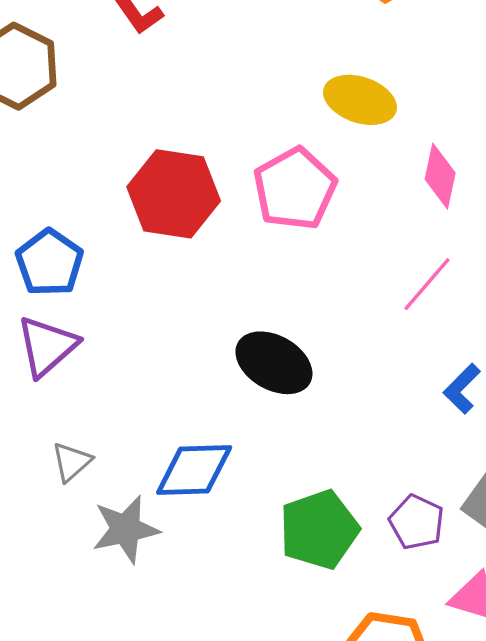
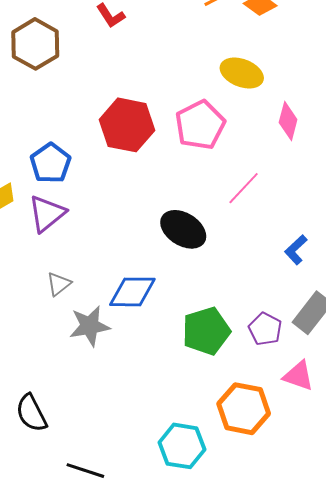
pink line: (427, 284) -> (244, 188), moved

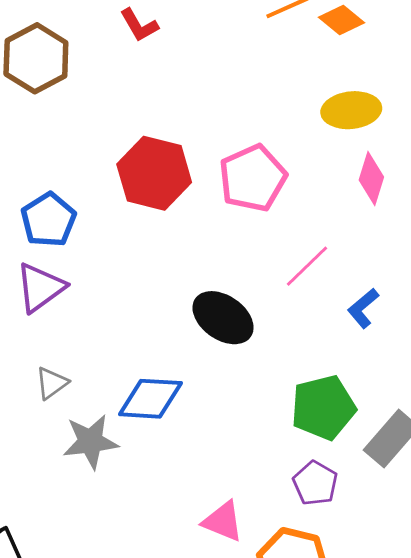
yellow ellipse: (242, 73) -> (351, 110), moved, turned -30
blue L-shape: (296, 250) -> (363, 308), moved
purple pentagon: (265, 329) -> (315, 483), moved
green pentagon: (206, 331) -> (323, 407), moved
pink triangle: (298, 376) -> (223, 521), moved

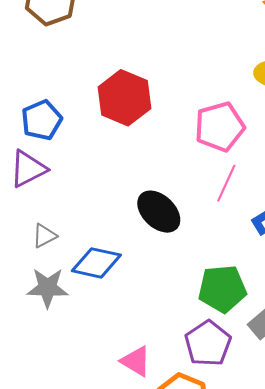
pink pentagon: (253, 178) -> (220, 127), moved
pink line: (307, 266) -> (226, 183), turned -30
gray triangle: (52, 383) -> (44, 236), moved
purple pentagon: (315, 483) -> (208, 344), size x1.4

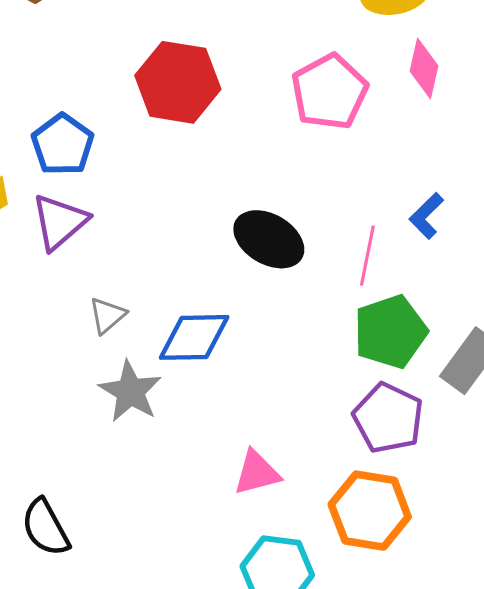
pink line: (226, 183) -> (367, 256), moved
gray star: (48, 288) -> (130, 392), turned -30
pink triangle: (136, 361) -> (257, 473), moved, turned -32

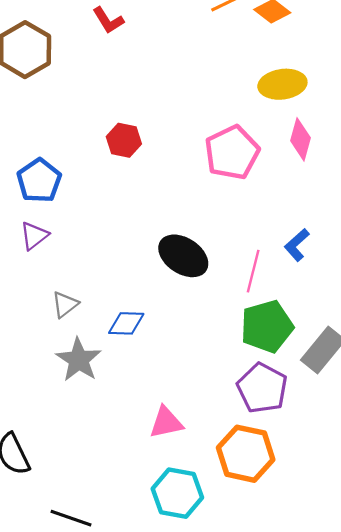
red hexagon: (178, 82) -> (124, 140), size x0.6
purple triangle: (60, 222) -> (34, 236), size x0.7
blue diamond: (194, 337) -> (126, 323), size x0.7

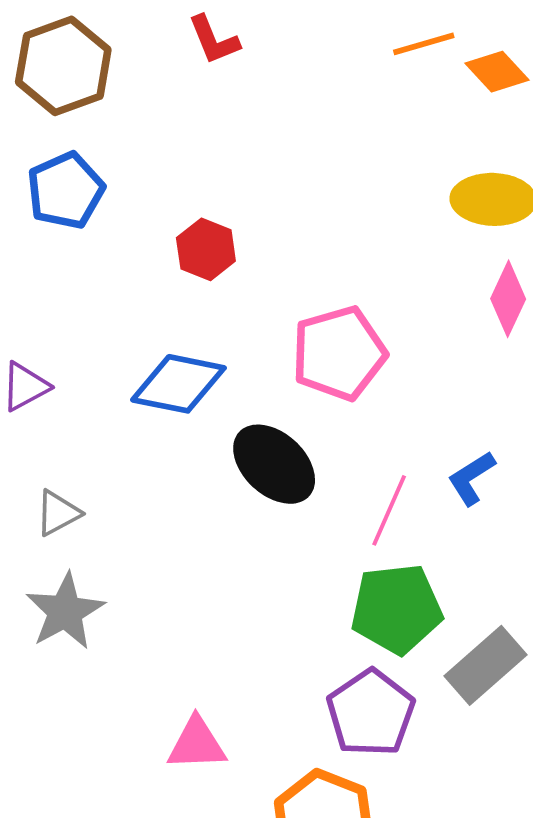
pink pentagon: (232, 153) -> (339, 353), moved
blue pentagon: (39, 181) -> (66, 191), moved
blue diamond: (126, 323) -> (178, 384), moved, size x1.4

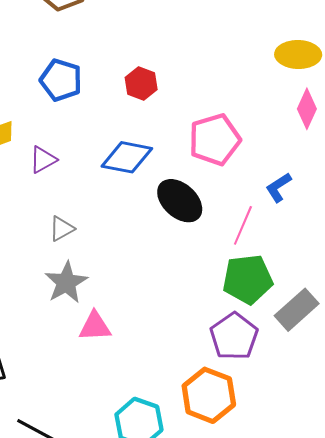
blue pentagon: (66, 191) -> (61, 80), moved, turned -30
blue L-shape: (471, 478) -> (278, 187), moved
pink triangle: (197, 744) -> (95, 326), moved

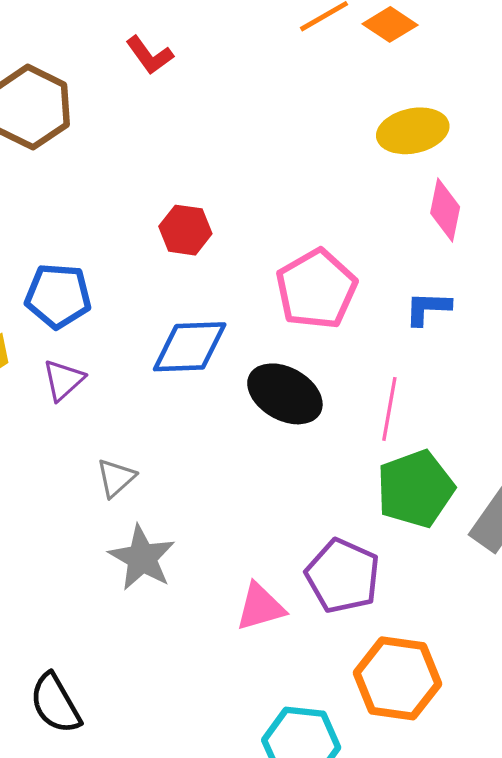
blue pentagon: (61, 80) -> (58, 296), moved
blue L-shape: (278, 187) -> (428, 308), moved, turned 48
pink triangle: (95, 326) -> (260, 607), moved
purple pentagon: (234, 336) -> (343, 576), moved

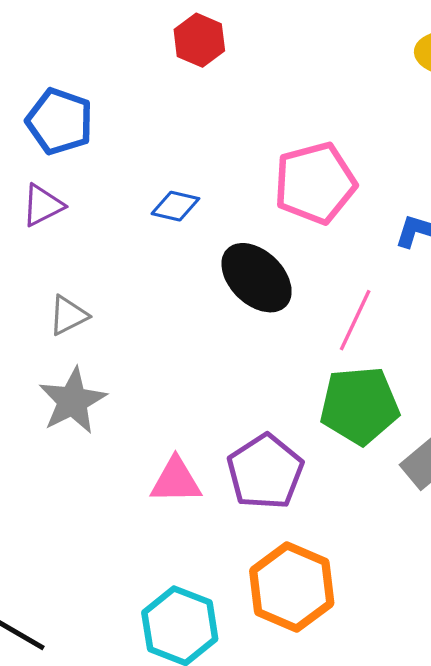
red hexagon: (185, 230) -> (199, 40), moved
blue diamond: (190, 347) -> (175, 206), size x0.6

